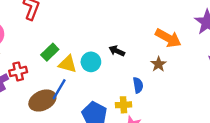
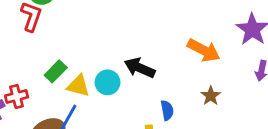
black arrow: (117, 51) -> (140, 68), size x1.5
brown star: (158, 64) -> (211, 96), moved

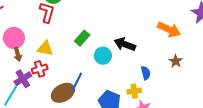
green rectangle: (56, 71) -> (82, 38), moved
yellow triangle: (78, 86) -> (45, 48), moved

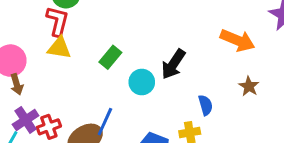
black arrow: (125, 44) -> (173, 64), turned -75
yellow triangle: (45, 48) -> (59, 48), moved
red cross: (40, 69) -> (49, 127), moved

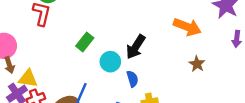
yellow triangle: (59, 48) -> (28, 78), moved
blue semicircle: (205, 105) -> (132, 79), moved

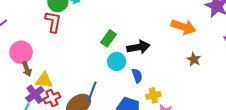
green rectangle: (85, 42) -> (109, 38), moved
black arrow: (136, 47) -> (138, 47), turned -130

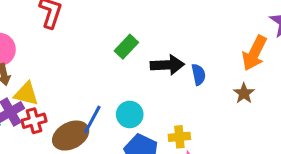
orange arrow: (183, 27) -> (254, 53), moved, turned 90
cyan circle: (117, 61) -> (130, 114), moved
blue semicircle: (137, 76) -> (198, 75), moved

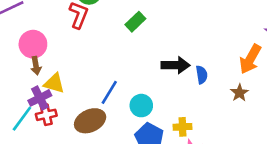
green rectangle: (126, 47) -> (135, 22), moved
blue line: (92, 120) -> (109, 92), moved
red cross: (34, 121) -> (46, 115), moved

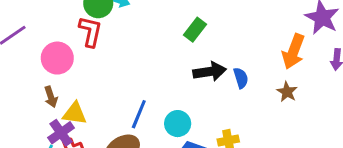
green rectangle: (135, 22) -> (195, 30), moved
pink circle: (33, 44) -> (57, 58), moved

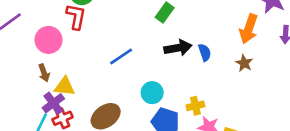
blue line: (139, 114) -> (121, 56), moved, turned 35

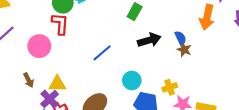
blue semicircle: (205, 52) -> (180, 38), moved
brown star: (244, 63) -> (184, 50), moved
brown arrow: (44, 73) -> (29, 80), moved

